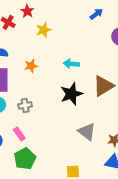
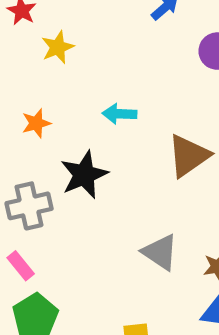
black star: (71, 94) -> (84, 175), moved
gray cross: (25, 105) -> (29, 206), size x1.5

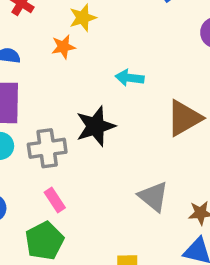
orange star: (36, 123) -> (63, 47), moved
pink rectangle: (21, 266) -> (55, 200), moved

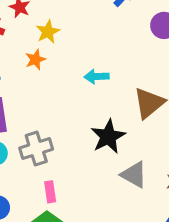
black star: (96, 126) -> (108, 136), moved
pink rectangle: (55, 200) -> (50, 192), turned 35

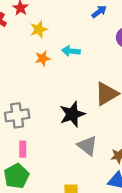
orange star: (35, 60) -> (43, 58), moved
cyan arrow: (97, 77) -> (71, 51), moved

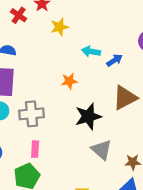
blue arrow: (99, 12) -> (115, 60), moved
orange star: (43, 58) -> (69, 81), moved

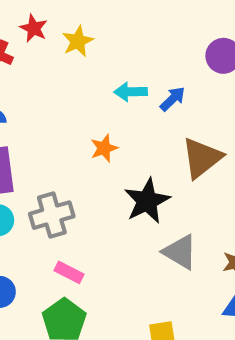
yellow star: (59, 27) -> (78, 41), moved
pink rectangle: (35, 149) -> (69, 272), turned -56

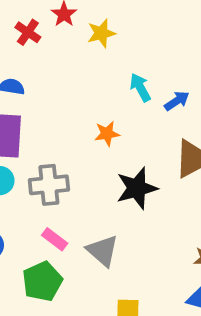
cyan arrow: (131, 92) -> (140, 88), turned 52
gray triangle: (180, 252) -> (103, 251), moved

